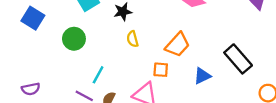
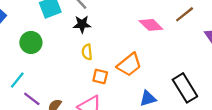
orange square: (161, 70) -> (100, 76), moved
cyan line: (98, 75) -> (17, 80), moved

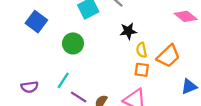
black star: (82, 24) -> (128, 31), moved
yellow semicircle: (87, 52) -> (142, 50), moved

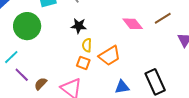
green circle: (73, 43) -> (27, 26), size x1.4

